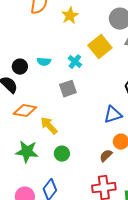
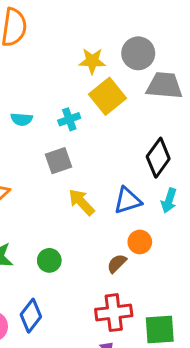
yellow star: (70, 16) -> (92, 61), moved, turned 30
cyan cross: (75, 62) -> (69, 119), turned 32
yellow arrow: (49, 126) -> (81, 202), moved

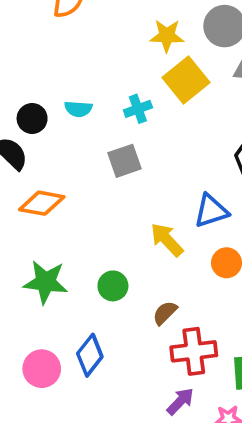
yellow arrow: (81, 202) -> (167, 240), moved
brown semicircle: (117, 263) -> (165, 313), moved

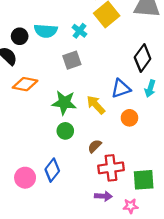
cyan semicircle: (78, 109) -> (46, 31), size x1.5
cyan cross: (138, 109) -> (79, 31), turned -32
green star: (46, 282) -> (64, 103), moved
purple arrow: (180, 401) -> (103, 196), turned 49

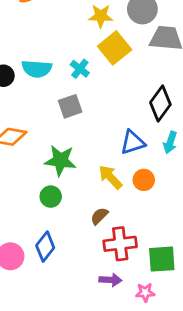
yellow arrow: (96, 105) -> (110, 177), moved
green circle: (65, 131) -> (51, 197), moved

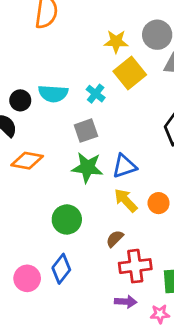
blue triangle: (133, 142) -> (124, 166), moved
green star: (60, 160) -> (87, 167), moved
green circle: (51, 197) -> (67, 219), size x1.4

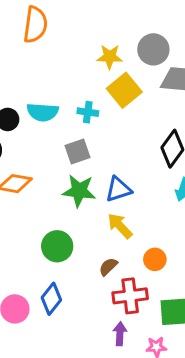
cyan cross: (96, 94) -> (88, 112), turned -30
orange circle: (159, 203) -> (155, 259), moved
purple arrow: (126, 302) -> (120, 334), turned -90

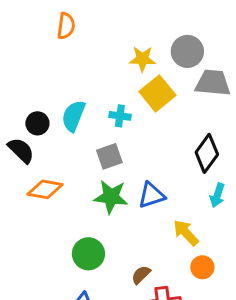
orange semicircle: (35, 25) -> (66, 26), size x0.7
cyan semicircle: (43, 112) -> (73, 116), turned 108
yellow arrow: (120, 226) -> (186, 233), moved
orange circle: (155, 259) -> (202, 267), moved

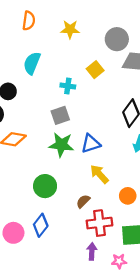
yellow star: (142, 59) -> (70, 29), moved
yellow square: (157, 93) -> (95, 70), size x0.7
cyan semicircle: (73, 116) -> (32, 63), moved
yellow arrow: (186, 233) -> (99, 174), moved

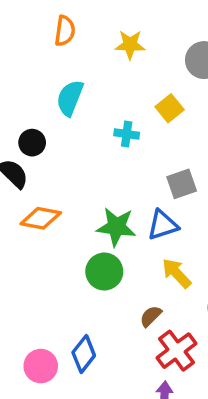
gray square: (60, 115) -> (182, 184), moved
green circle: (45, 186) -> (104, 272), moved
red cross: (99, 223) -> (176, 351), turned -30

